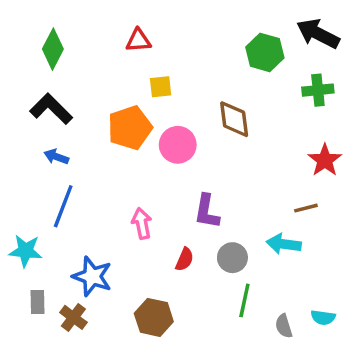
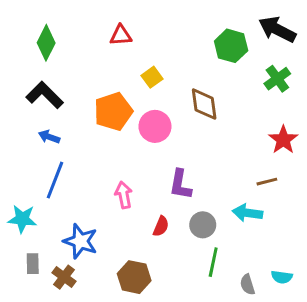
yellow square: (161, 87) -> (152, 77), moved, turned -30
green cross: (318, 90) -> (277, 79), turned -30

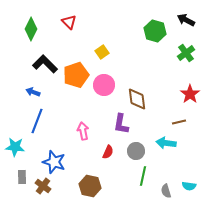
black arrow: (277, 29) -> (186, 20), size x0.7
red triangle: (121, 35) -> (69, 22), moved, turned 49
black L-shape: (45, 95) -> (45, 64), moved
brown diamond: (204, 104) -> (137, 99), moved

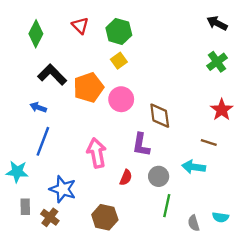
green hexagon: (155, 31) -> (119, 31), moved
brown line: (179, 122) -> (209, 142), turned 32
pink arrow: (83, 131) -> (97, 153), size x1.4

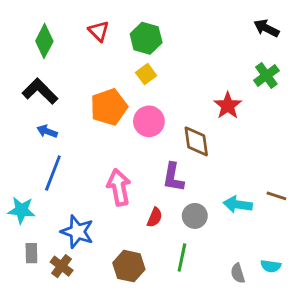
black L-shape: (52, 75) -> (40, 91), moved
red star: (222, 110) -> (228, 106), moved
brown line: (209, 142) -> (276, 196), moved
green line: (167, 206) -> (182, 257), moved

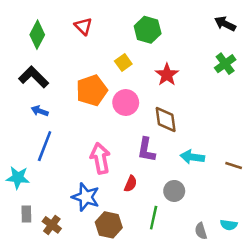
green hexagon: (146, 38) -> (148, 30), moved
red star: (228, 106) -> (167, 75), moved
cyan arrow: (238, 204) -> (192, 157), moved
gray circle: (195, 216) -> (174, 191), moved
blue star: (77, 232) -> (86, 197), moved

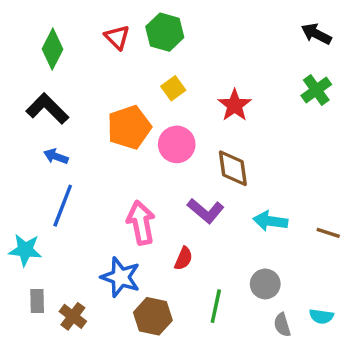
green hexagon: (148, 30) -> (165, 32), moved
purple L-shape: (146, 150) -> (206, 211), turned -60
gray circle: (174, 191) -> (265, 284), moved

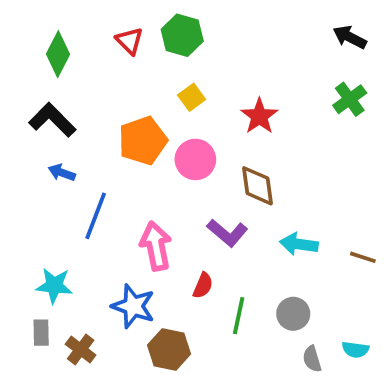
blue line: (63, 206) -> (96, 216), moved
cyan star: (25, 250) -> (54, 286), moved
green line: (216, 306) -> (239, 316), moved

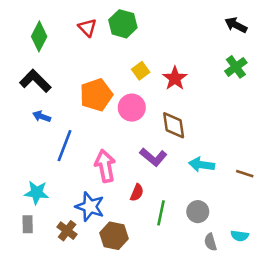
yellow square: (192, 97) -> (141, 71), moved
brown cross: (81, 350) -> (67, 231), moved

